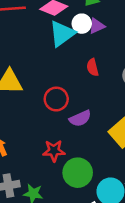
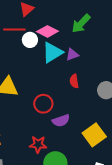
white circle: (82, 24) -> (30, 40), moved
purple triangle: (97, 26) -> (72, 55), moved

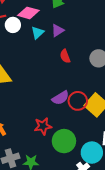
cyan triangle: (52, 52) -> (38, 33), size x0.6
red circle: (43, 104) -> (78, 101), moved

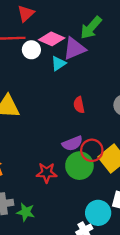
purple triangle: (58, 30) -> (74, 48), moved, size x1.5
red semicircle: (65, 56) -> (79, 105), moved
green circle: (64, 141) -> (79, 166), moved

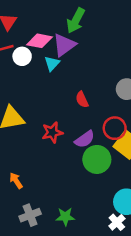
red circle: (92, 150) -> (115, 128), moved
red star: (47, 173) -> (52, 132), moved
green star: (26, 212) -> (65, 217), moved

